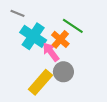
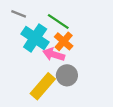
green line: (73, 26) -> (58, 22), moved
pink arrow: (51, 52) -> (54, 54), turned -36

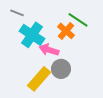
green line: (58, 22) -> (78, 20), moved
orange cross: (64, 41) -> (66, 31), moved

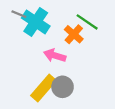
cyan cross: (32, 35) -> (36, 22), moved
gray circle: (61, 69) -> (63, 87), moved

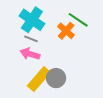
gray line: (19, 14) -> (31, 39), moved
pink arrow: (55, 56) -> (30, 54), moved

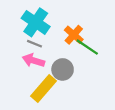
green line: (78, 20) -> (87, 47), moved
gray circle: (56, 78) -> (63, 69), moved

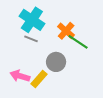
pink arrow: (33, 60) -> (20, 76), moved
yellow rectangle: (43, 88) -> (39, 79), size x0.7

